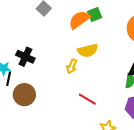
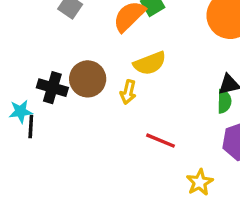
brown circle: (24, 95) -> (88, 79), moved

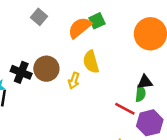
yellow semicircle: (150, 63) -> (91, 62), turned 90
red line: (161, 141) -> (125, 109), moved

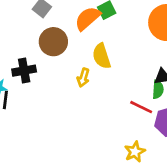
brown circle: (46, 69) -> (53, 42), moved
black cross: (21, 72) -> (24, 71), turned -30

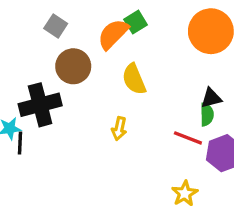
black cross: (24, 71) -> (40, 105), size x1.4
yellow arrow: (83, 78) -> (119, 129), moved

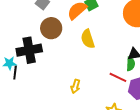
yellow arrow: (119, 129) -> (75, 86), moved

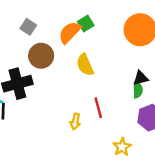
red line: (118, 77) -> (98, 108), moved, turned 54

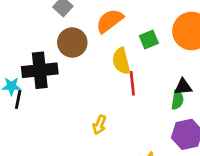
green square: (86, 23) -> (149, 40), moved
red line: (98, 108) -> (132, 83), moved

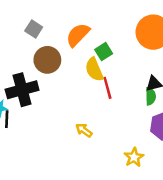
green square: (149, 40) -> (104, 52), moved
yellow arrow: (99, 125) -> (84, 130), turned 114

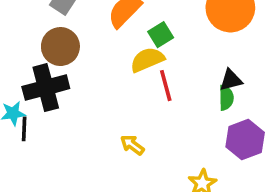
brown circle: (47, 60) -> (60, 47), moved
yellow semicircle: (94, 69) -> (147, 60), turned 90

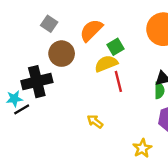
brown circle: (60, 47) -> (62, 54), moved
black line: (24, 129) -> (22, 109), turned 56

